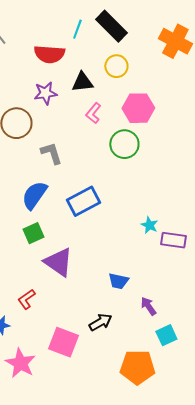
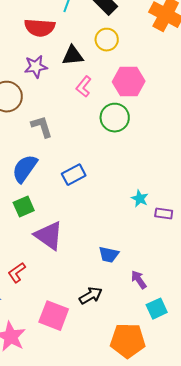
blue rectangle: (83, 201) -> (74, 175), size x0.7
purple rectangle: (173, 240) -> (164, 214), size x0.7

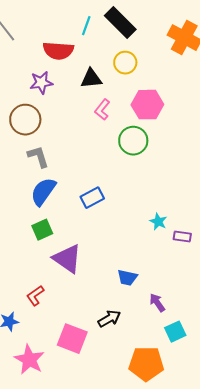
purple star: (36, 67) -> (41, 83), moved
gray L-shape: (42, 127) -> (38, 157), moved

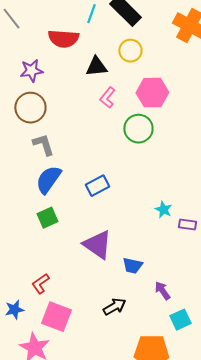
purple star: (41, 83) -> (31, 71), moved
purple triangle: (67, 259) -> (97, 245), moved
pink square: (72, 339) -> (56, 317), moved

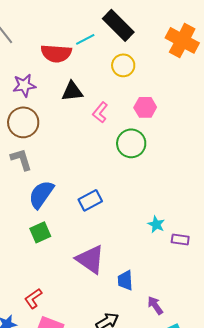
cyan line: (91, 14) -> (85, 39), moved, turned 42
black triangle: (96, 67) -> (72, 91), moved
pink hexagon: (152, 93) -> (145, 107), size x0.7
gray L-shape: (43, 145) -> (21, 159), moved
blue trapezoid: (132, 266) -> (125, 280), turned 75

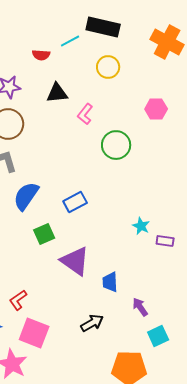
black rectangle: (118, 25) -> (103, 27), turned -32
red semicircle: (56, 53) -> (41, 55), size x0.6
pink hexagon: (145, 107) -> (156, 109), moved
green square: (40, 232) -> (44, 234), moved

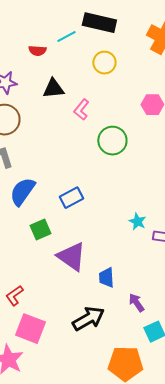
black arrow: (92, 323) -> (88, 319), size x1.4

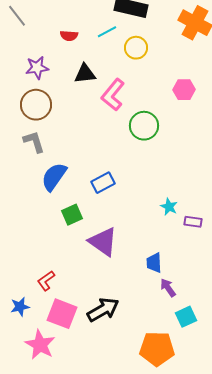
cyan line: (66, 37) -> (107, 32), moved
pink L-shape: (81, 110) -> (113, 95), size x1.5
blue trapezoid: (106, 278) -> (154, 263), moved
black arrow: (88, 319) -> (103, 310), moved

